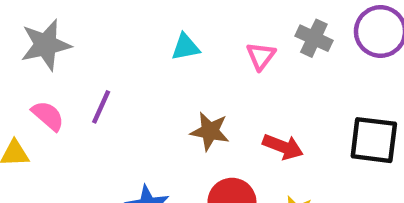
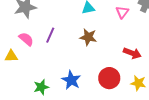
brown star: (210, 131) -> (88, 37), moved

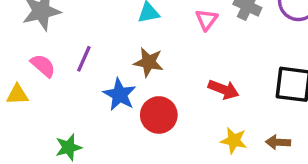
red circle: (109, 78) -> (159, 115), moved
blue star: (71, 80) -> (120, 95), moved

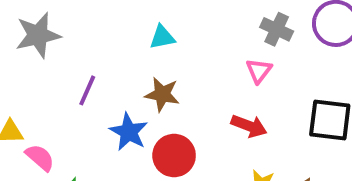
pink triangle: (206, 20) -> (259, 71), moved
pink semicircle: (43, 66) -> (40, 157), moved

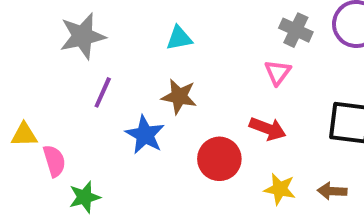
gray star: (38, 35) -> (83, 36), moved
red circle: (174, 156) -> (219, 159), moved
pink semicircle: (40, 157) -> (54, 161), turned 32

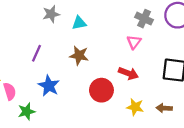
gray star: (83, 36) -> (51, 14), moved, size x0.7
blue star: (145, 135) -> (49, 86), moved

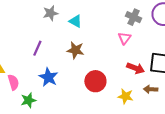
cyan triangle: (79, 23) -> (75, 21), turned 40
red arrow: (128, 73) -> (136, 68), moved
brown arrow: (164, 108) -> (151, 89), moved

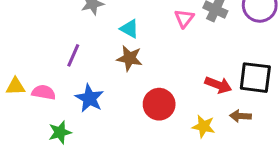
cyan triangle: (75, 21) -> (129, 29), moved
pink triangle: (125, 38) -> (184, 18), moved
pink semicircle: (13, 82) -> (44, 92), moved, turned -63

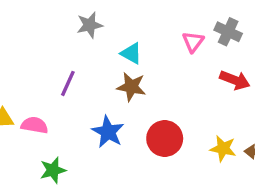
red arrow: (218, 85) -> (235, 80), moved
blue star: (90, 98) -> (108, 132), moved
yellow star: (203, 126) -> (223, 149), moved

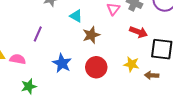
brown star: (131, 87) -> (91, 35), moved, turned -30
yellow star: (223, 149) -> (131, 64), moved

